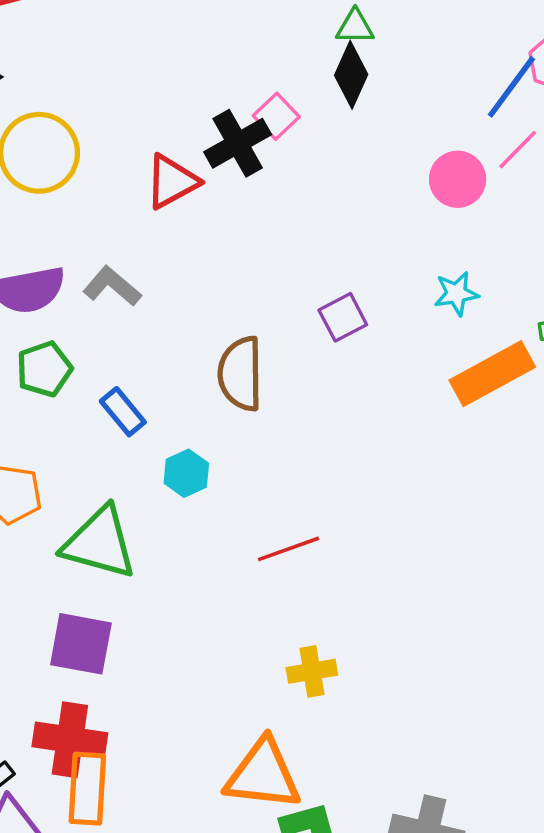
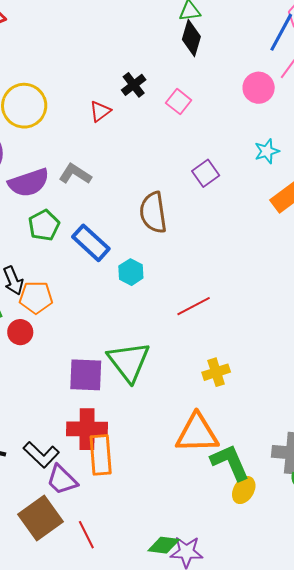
pink square: (276, 116) -> (179, 102), moved
black cross: (238, 143) -> (134, 85), size x0.7
red triangle: (172, 182) -> (100, 111), size x0.7
blue rectangle: (123, 412) -> (91, 243), size x1.4
green triangle: (99, 543) -> (129, 362), moved, turned 45

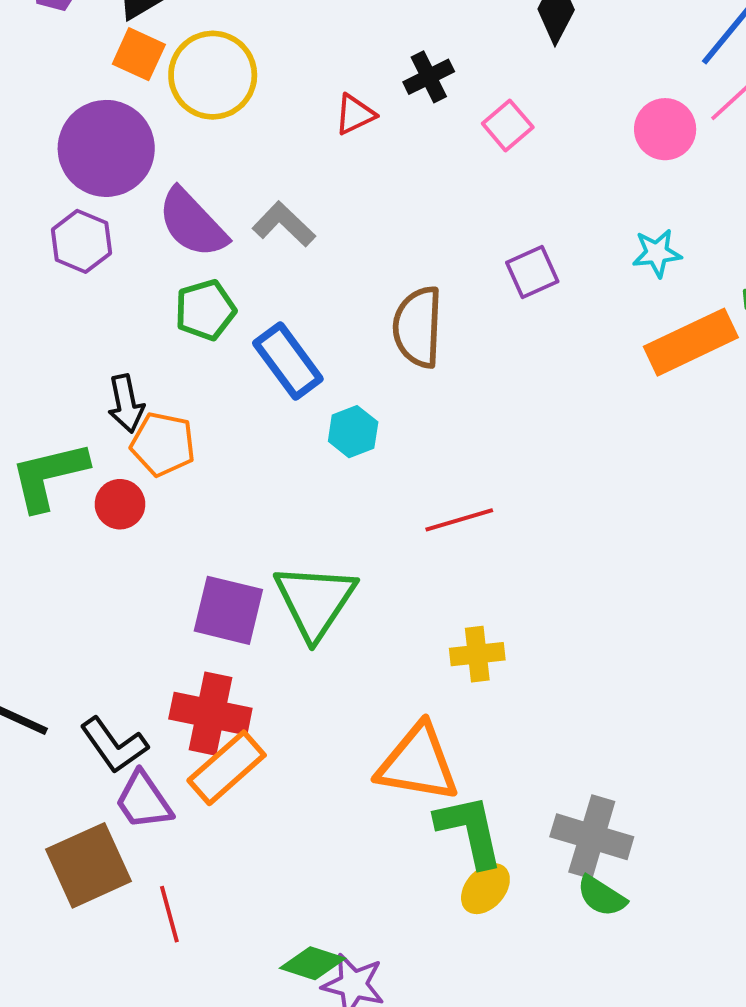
purple semicircle: (29, 183) -> (192, 223), turned 54
orange rectangle: (101, 455) -> (227, 768), turned 42

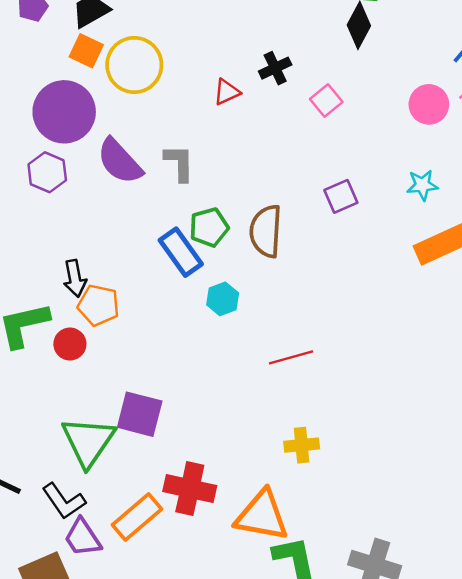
gray L-shape: (284, 224) -> (179, 163), turned 45
green pentagon: (205, 310) -> (209, 227), moved
green triangle: (315, 601) -> (88, 442), moved
red cross: (210, 714) -> (190, 489), moved

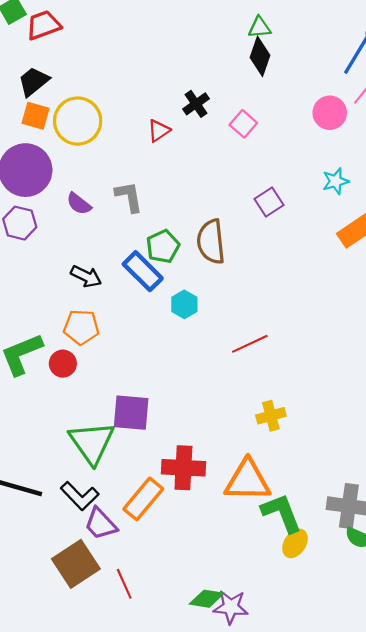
purple semicircle: (120, 161) -> (79, 204), size x0.6
black arrow: (75, 278) -> (86, 276), moved, turned -44

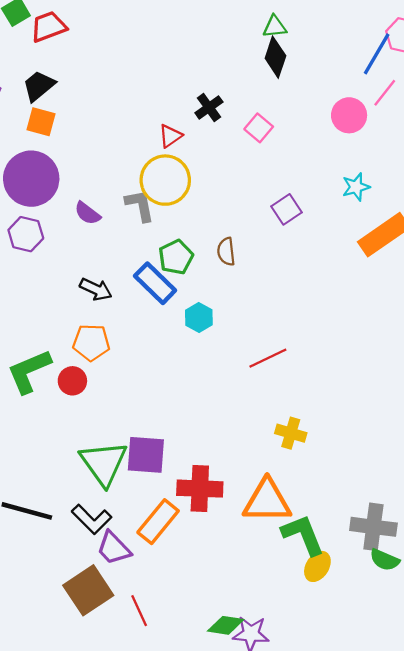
yellow circle: (78, 121) -> (165, 180), moved
brown semicircle: (211, 242) -> (226, 252), size x0.6
purple square: (131, 413) -> (146, 455), moved
yellow cross: (271, 416) -> (291, 433), turned 32

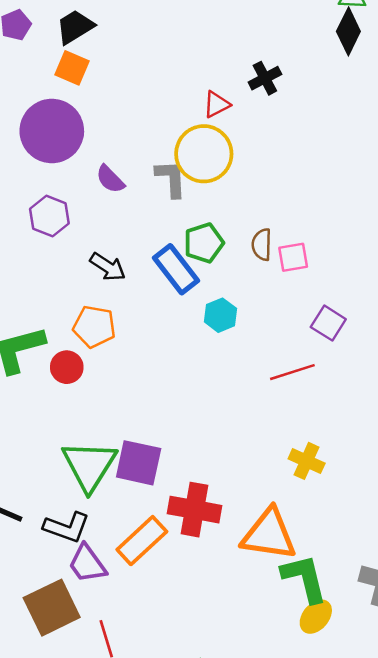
pink square: (259, 128) -> (293, 257), moved, turned 32
purple square: (286, 209) -> (328, 323), moved, turned -32
purple hexagon: (26, 234) -> (49, 216), moved
black L-shape: (92, 519) -> (67, 527), turned -33

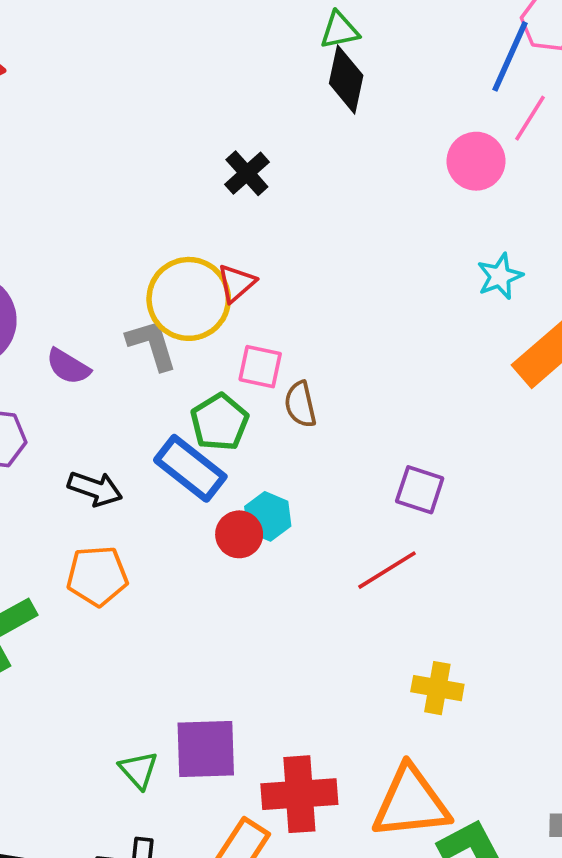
red triangle: (217, 104) -> (236, 283), moved
pink square: (293, 257) -> (260, 367), moved, turned 36
red circle: (67, 367) -> (239, 534), moved
green triangle: (89, 466) -> (139, 770), size x0.5

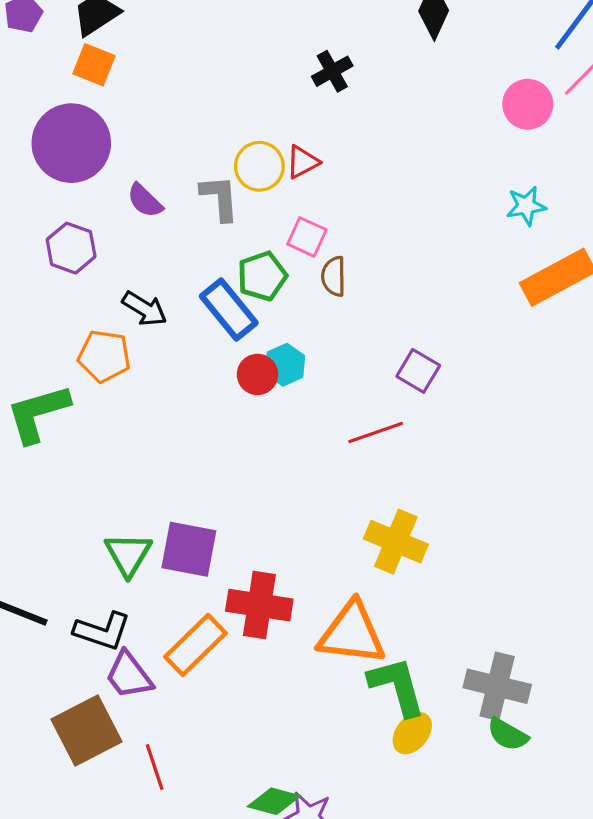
yellow circle: (189, 299) -> (259, 166), size x0.7
orange pentagon: (97, 576) -> (104, 356), moved
yellow cross: (437, 688) -> (396, 542), size x1.4
green triangle: (139, 770) -> (128, 554), size x1.4

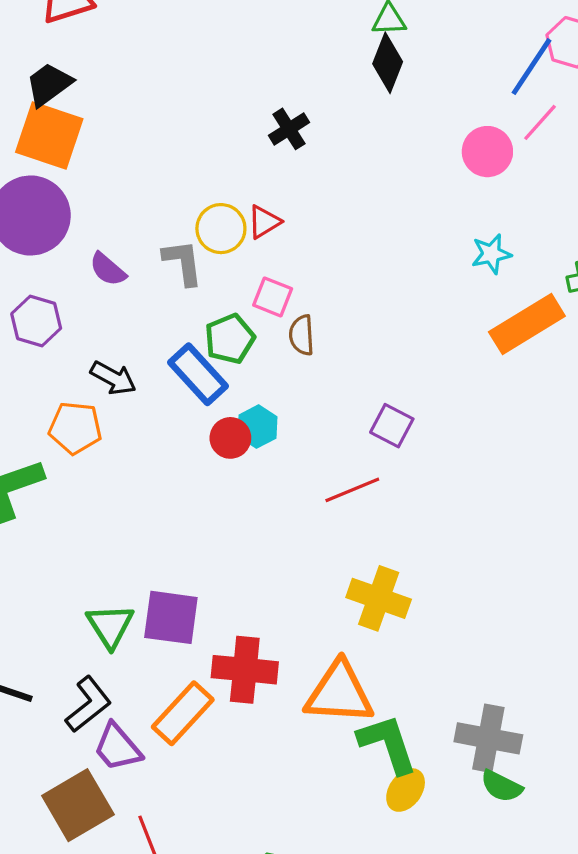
orange square: (94, 65) -> (49, 135), size x1.6
black L-shape: (102, 631) -> (88, 704), turned -54

